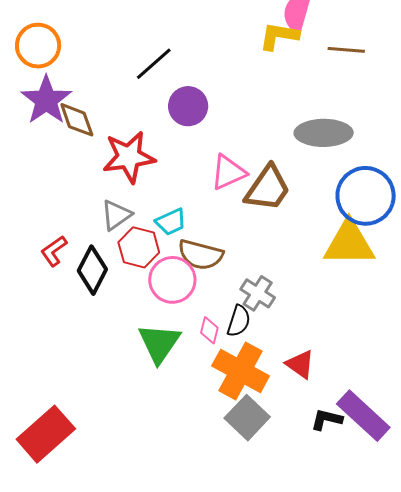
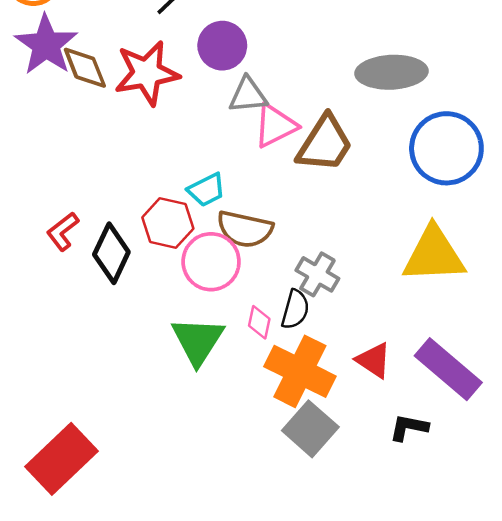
red star: (129, 157) -> (147, 73), moved
gray triangle: (116, 215) -> (248, 95), moved, turned 32
yellow triangle: (349, 243) -> (434, 255), moved
purple rectangle: (363, 416) -> (448, 369), moved

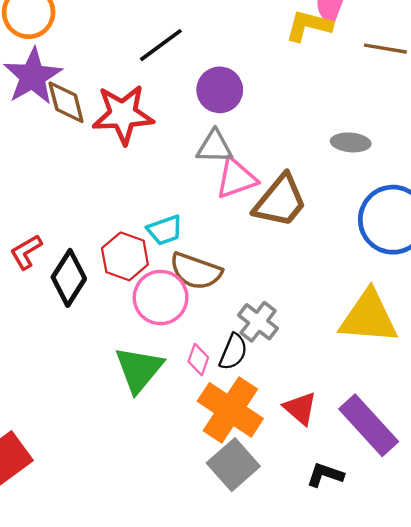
purple circle: (222, 46) -> (220, 90), moved
gray ellipse: (391, 72) -> (351, 142), size x0.6

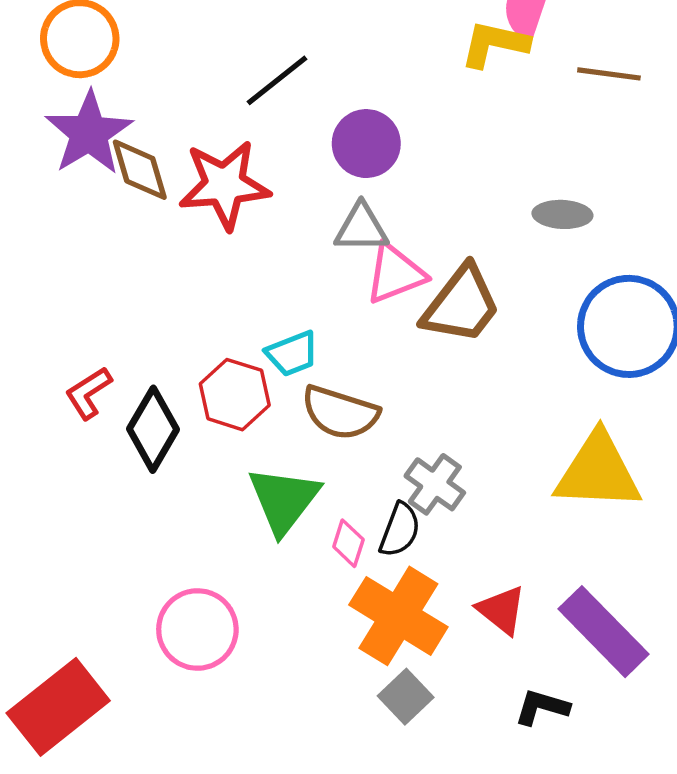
pink circle: (161, 297) -> (197, 629), moved
green triangle: (139, 369) -> (284, 500), moved
gray square: (233, 465) -> (406, 697), size x0.7

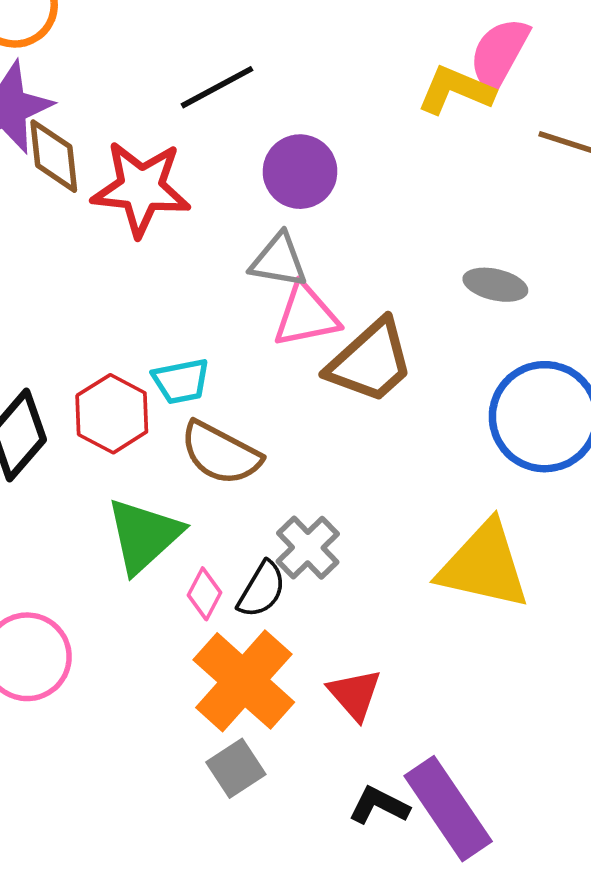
purple rectangle: (604, 632) -> (448, 809), moved

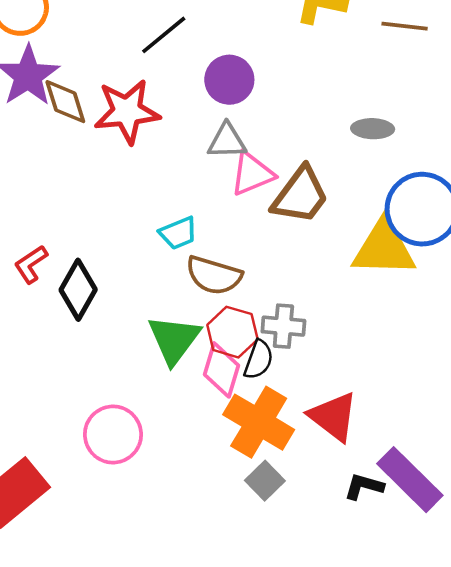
red hexagon: (112, 414) -> (232, 332), moved
gray cross: (308, 548) -> (283, 326), turned -30
yellow triangle: (484, 566) -> (384, 248), moved
pink diamond: (205, 594) -> (222, 370), size x1.6
red triangle: (355, 694) -> (333, 417), size x1.4

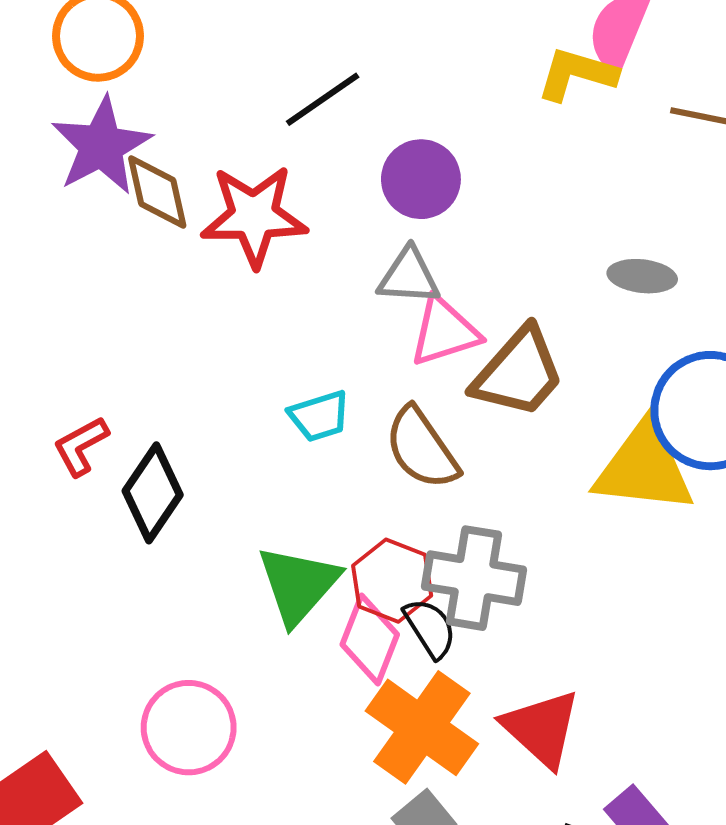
brown semicircle: (214, 275) -> (422, 448), moved, turned 34
gray cross: (283, 326) -> (474, 578), size x1.4
black semicircle: (259, 360) -> (430, 628), turned -57

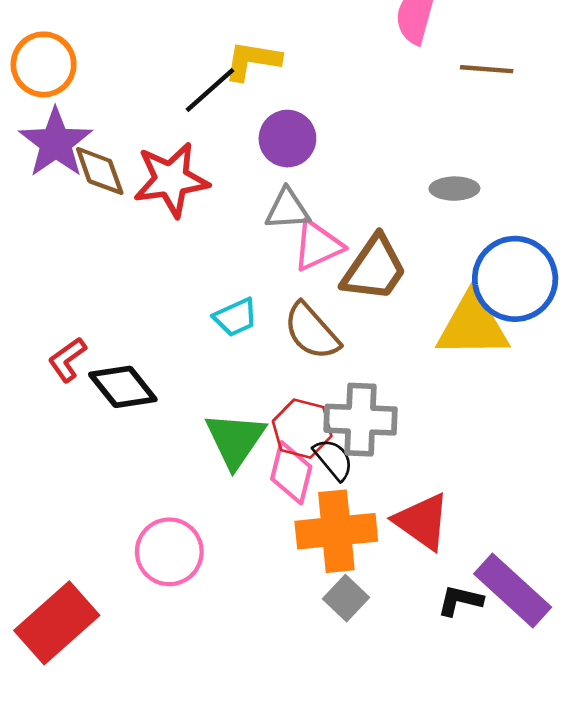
yellow L-shape: (577, 74) -> (252, 61), moved
black diamond: (153, 493) -> (123, 387), turned -66
orange cross: (422, 727) -> (336, 531), turned -34

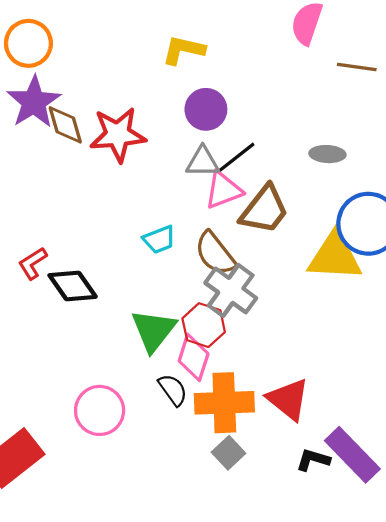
black line: (210, 90) -> (236, 158), moved
gray cross: (361, 420) -> (231, 290), moved, turned 30
black semicircle: (333, 459) -> (173, 390), moved

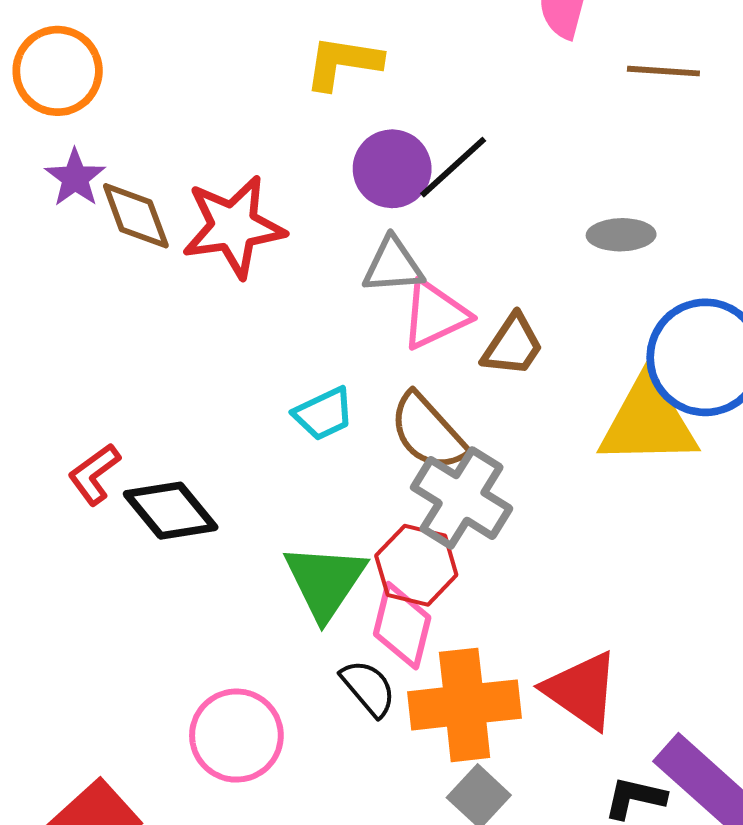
purple star: (34, 102) -> (75, 178), size x0.6
black line: (236, 158) -> (453, 167), moved
brown trapezoid: (264, 210) -> (513, 345), size x0.7

